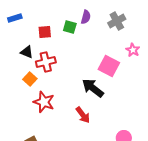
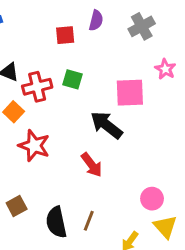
green square: (70, 27) -> (72, 79), moved
red square: (45, 32) -> (65, 35), moved
pink square: (109, 66) -> (130, 93), turned -30

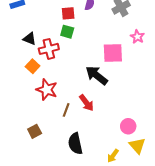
green square: (72, 79) -> (67, 32), moved
brown line: (89, 221) -> (66, 110), moved
black semicircle: (56, 222) -> (75, 144), moved

